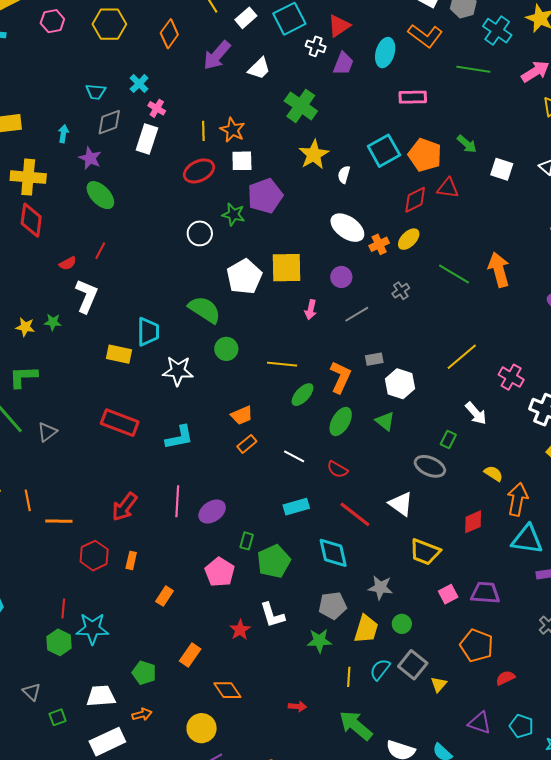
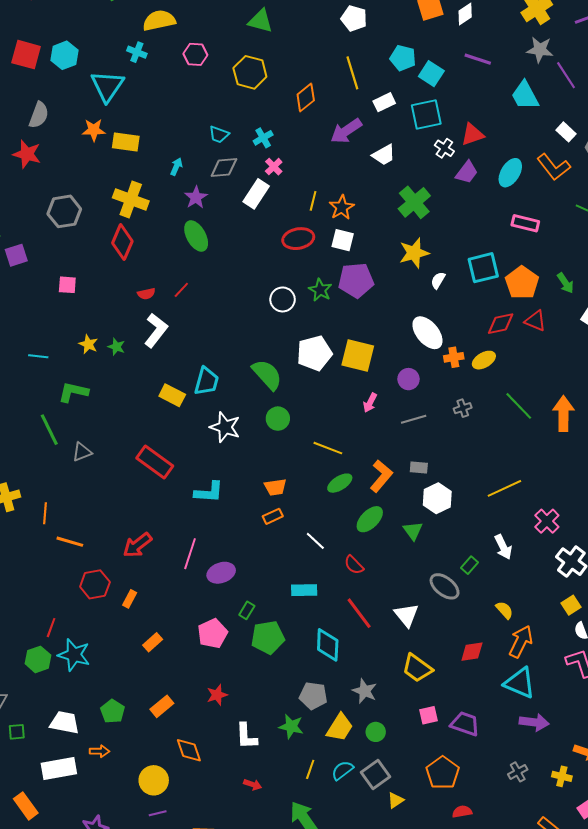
white L-shape: (272, 615) -> (246, 736), moved

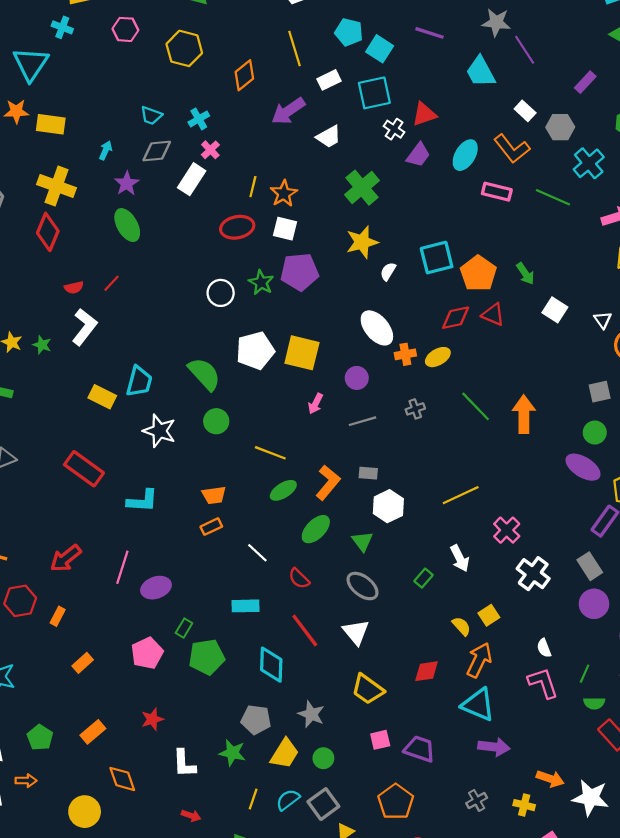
pink rectangle: (525, 223) -> (497, 192), moved
gray ellipse: (445, 586) -> (362, 586), moved
yellow square: (571, 605) -> (489, 615), moved

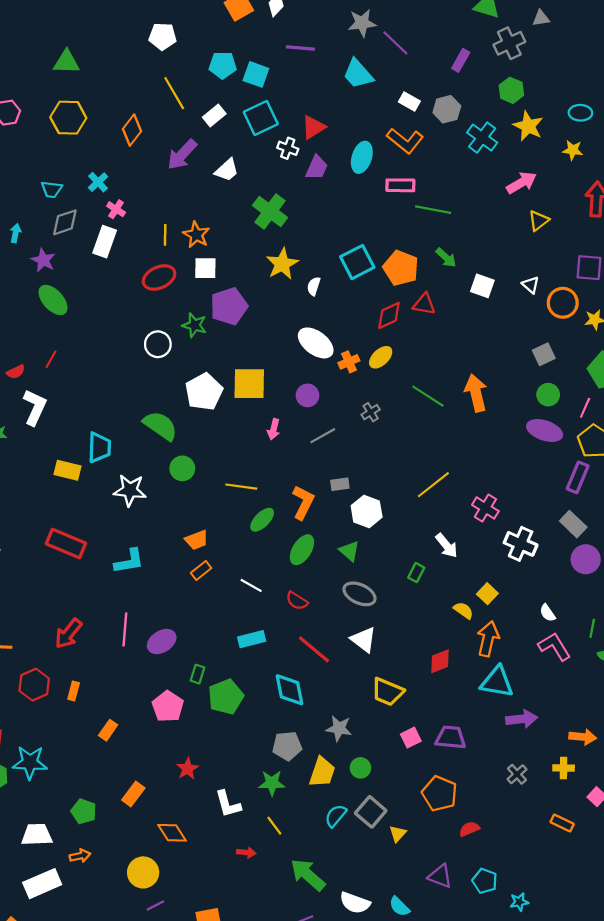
green line: (553, 197) -> (433, 210), moved
yellow line: (253, 799) -> (274, 826), moved, turned -42

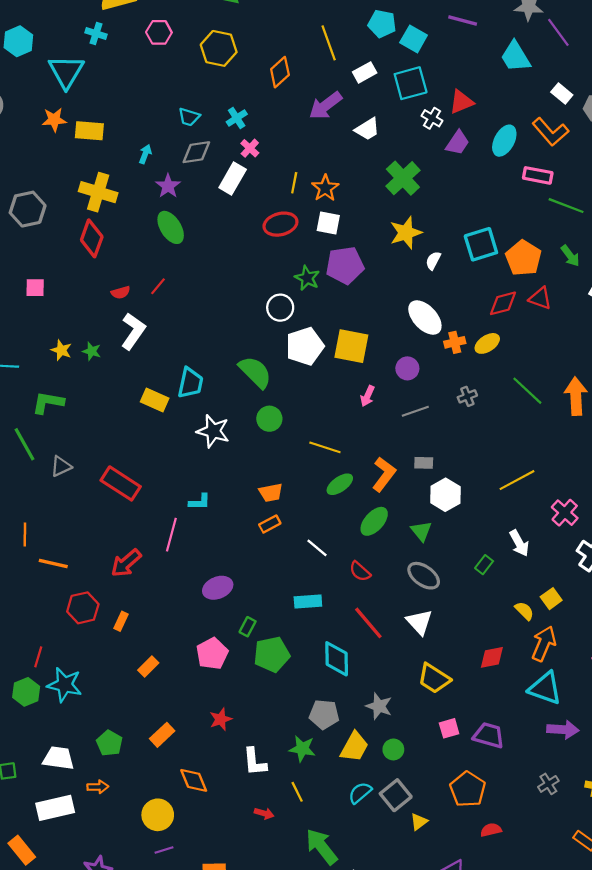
white circle: (158, 344) -> (280, 308), moved
red rectangle: (66, 544) -> (121, 483), moved
cyan L-shape: (129, 561) -> (200, 502), size x0.7
pink line: (125, 629) -> (171, 535), moved

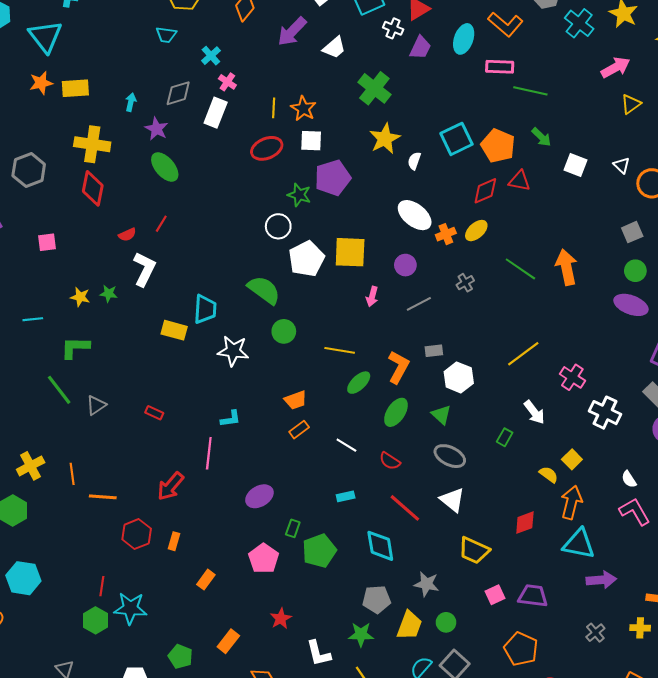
cyan trapezoid: (189, 117) -> (166, 35), moved
red rectangle: (121, 483) -> (154, 413), size x0.5
cyan rectangle: (308, 601) -> (346, 496), size x0.7

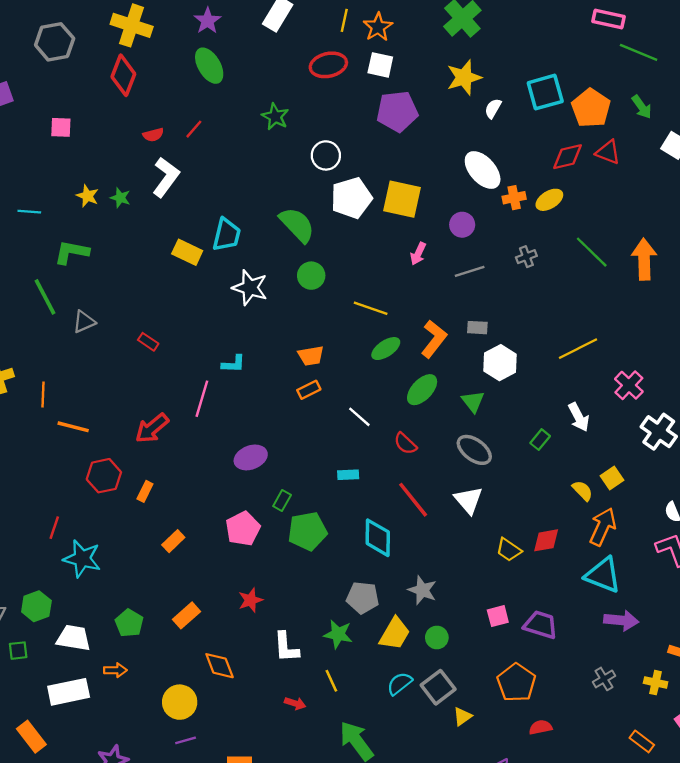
green star: (299, 195) -> (275, 117), moved
yellow trapezoid: (474, 550) -> (509, 550), moved, size x0.7
green hexagon: (95, 620) -> (36, 606), moved

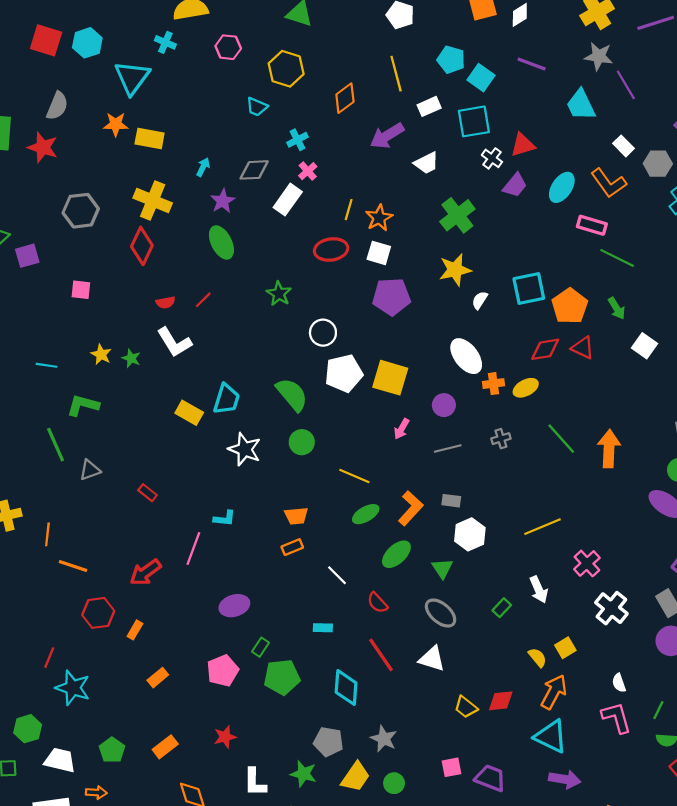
white L-shape: (166, 177) -> (174, 342), turned 108
white triangle: (468, 500) -> (432, 659), turned -36

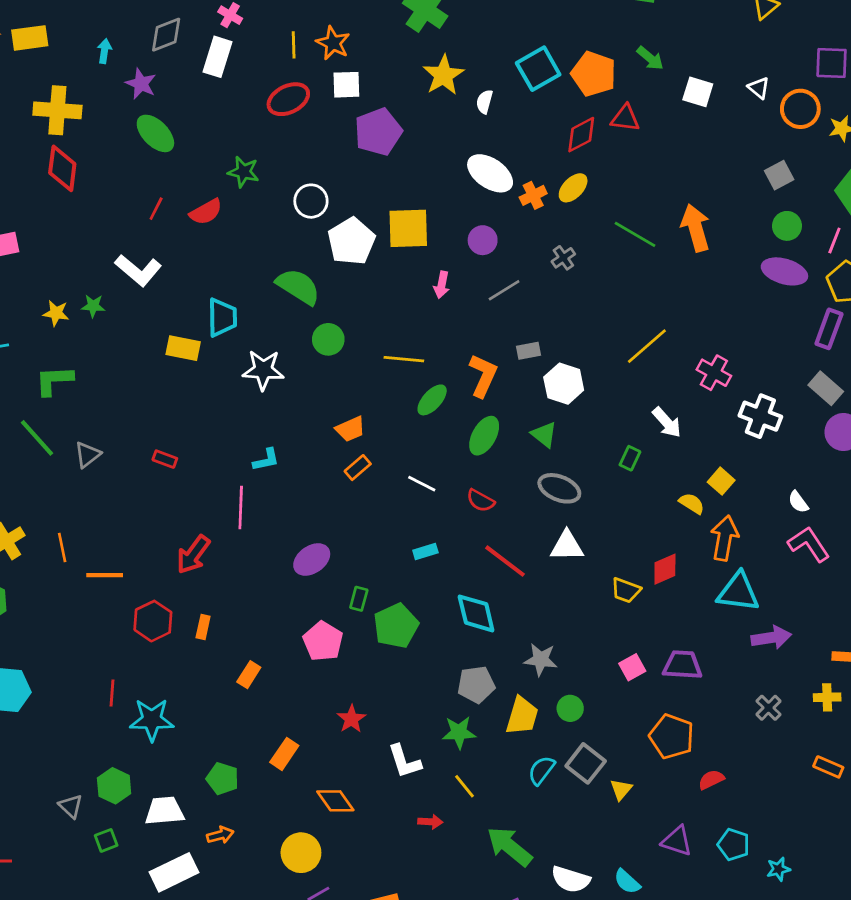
red semicircle: (166, 302) -> (206, 212), moved, size x1.4

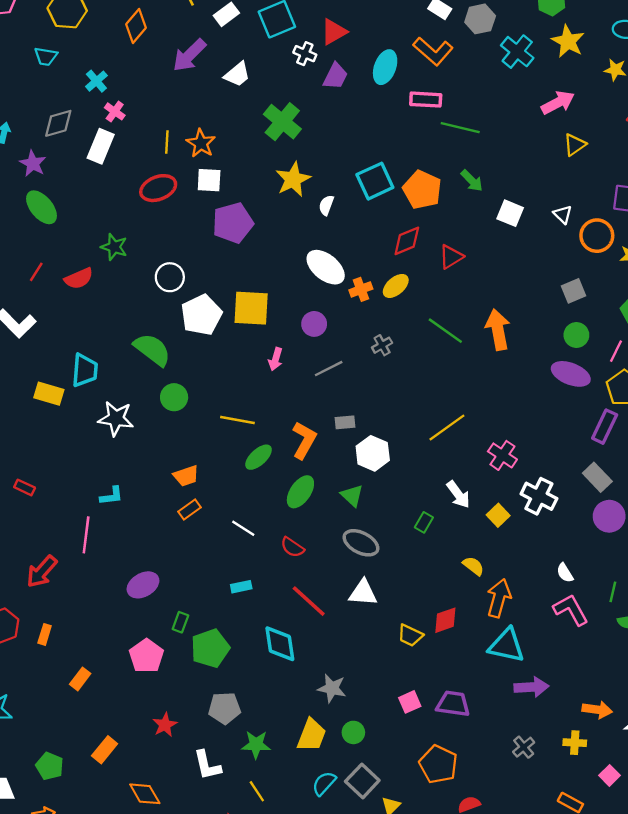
red triangle: (625, 118) -> (451, 257), moved, turned -44
yellow square: (721, 481) -> (498, 515), moved
gray pentagon: (476, 685) -> (225, 708), moved

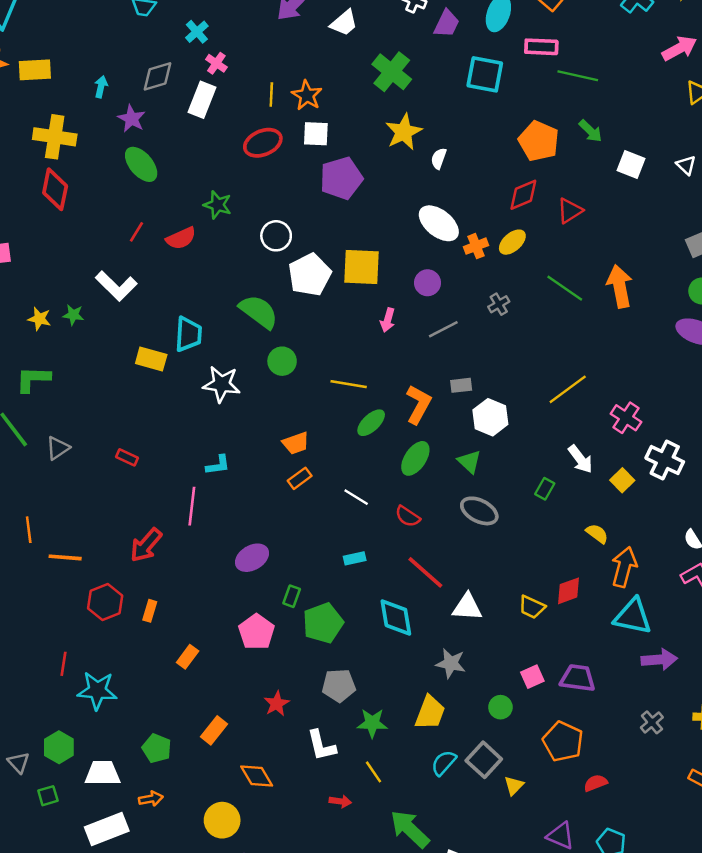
cyan square: (375, 181) -> (485, 74), moved, turned 36
white triangle: (363, 593) -> (467, 607), moved
green circle: (353, 732) -> (500, 707), moved

